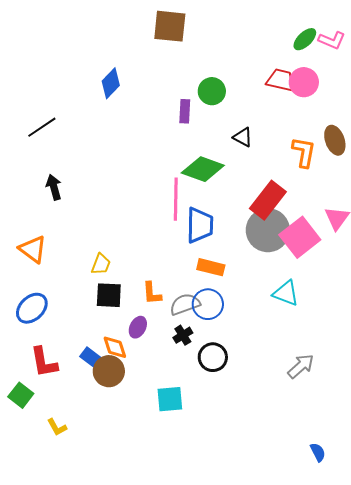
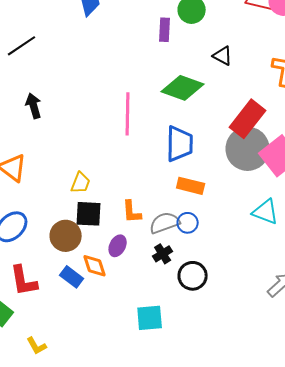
pink line: (176, 199) -> (128, 114), moved
blue circle: (208, 304) -> (188, 223), size x0.7
brown circle: (109, 371) -> (66, 236), moved

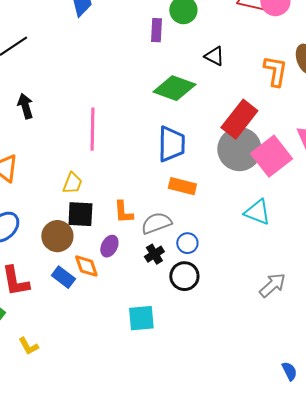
pink line: (128, 114) -> (92, 129), moved
blue circle: (188, 223) -> (187, 243), moved

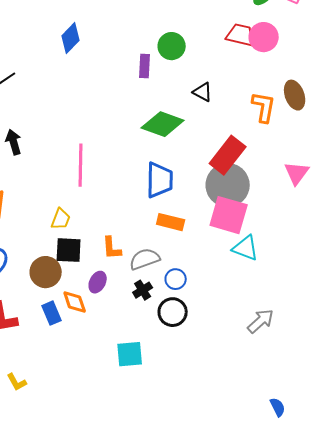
pink square: (271, 156) -> (229, 215), moved, turned -36
blue rectangle: (63, 277) -> (52, 313), turned 30

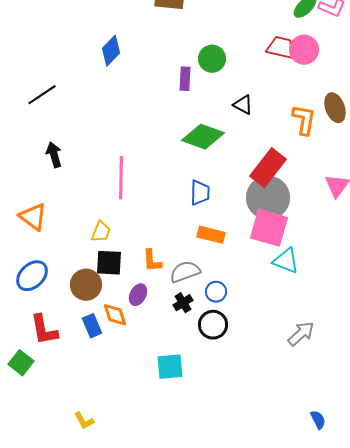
blue trapezoid: (160, 180) -> (200, 193), size x0.7
yellow L-shape: (17, 382) -> (84, 421), moved

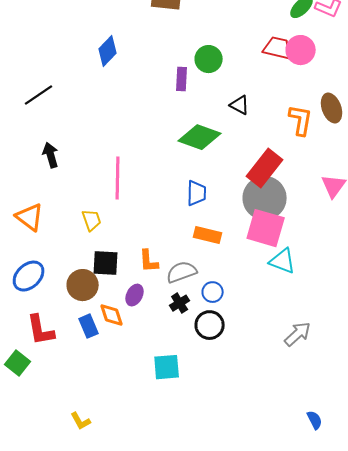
yellow trapezoid: (101, 232) -> (92, 220), moved, turned -40

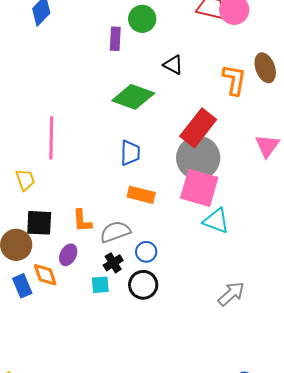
cyan square: (167, 367) -> (100, 285), moved, size x0.7

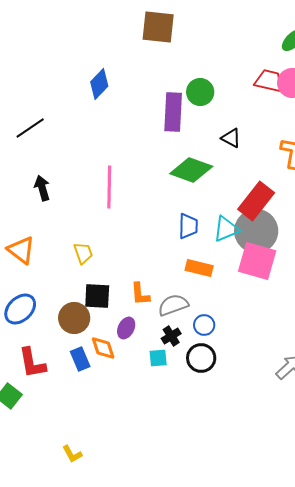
purple rectangle: (115, 39) -> (173, 112), size x1.6
pink line: (51, 138) -> (109, 187), moved
cyan triangle: (216, 221) -> (226, 229), moved, turned -44

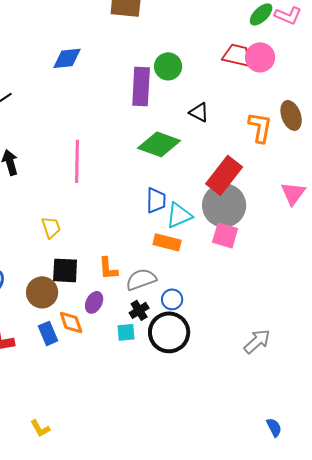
blue diamond: (99, 84) -> (67, 58), turned 40
cyan triangle: (226, 229) -> (179, 215), moved
pink square: (257, 261) -> (225, 235), size x0.7
black circle: (201, 358) -> (169, 332), size x1.4

